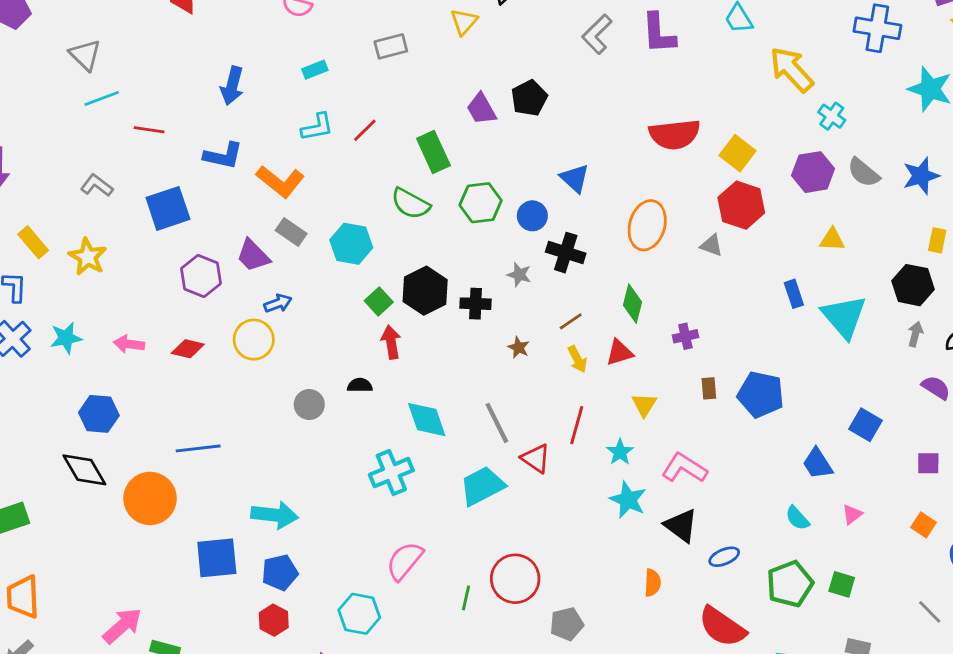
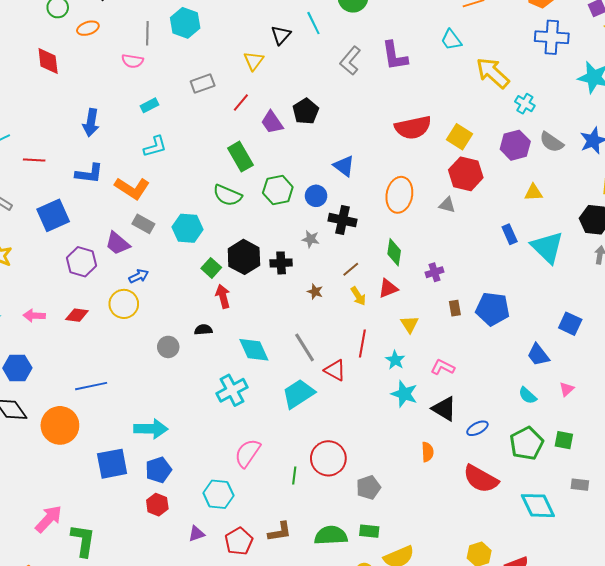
red line: (365, 130) -> (241, 103), moved
pink L-shape: (684, 468) -> (443, 367), size x0.7

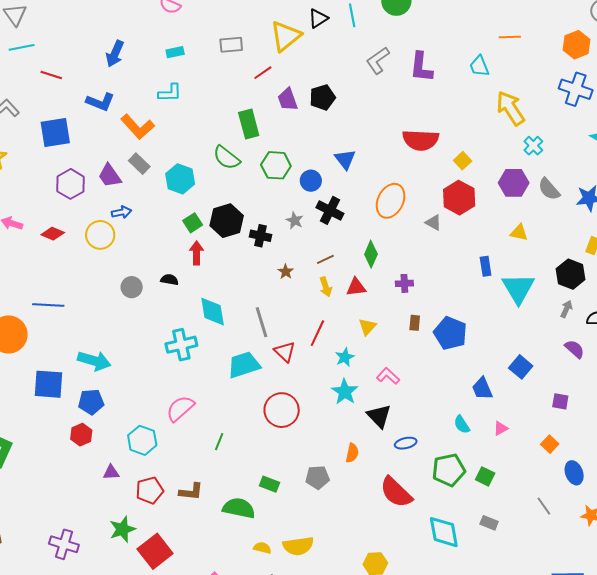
yellow triangle: (254, 61) -> (286, 36), size x1.6
yellow square: (460, 137) -> (463, 161), size x0.7
red circle: (328, 458) -> (282, 410), moved
gray pentagon: (368, 487) -> (317, 477), moved
green rectangle: (369, 531) -> (270, 484), moved

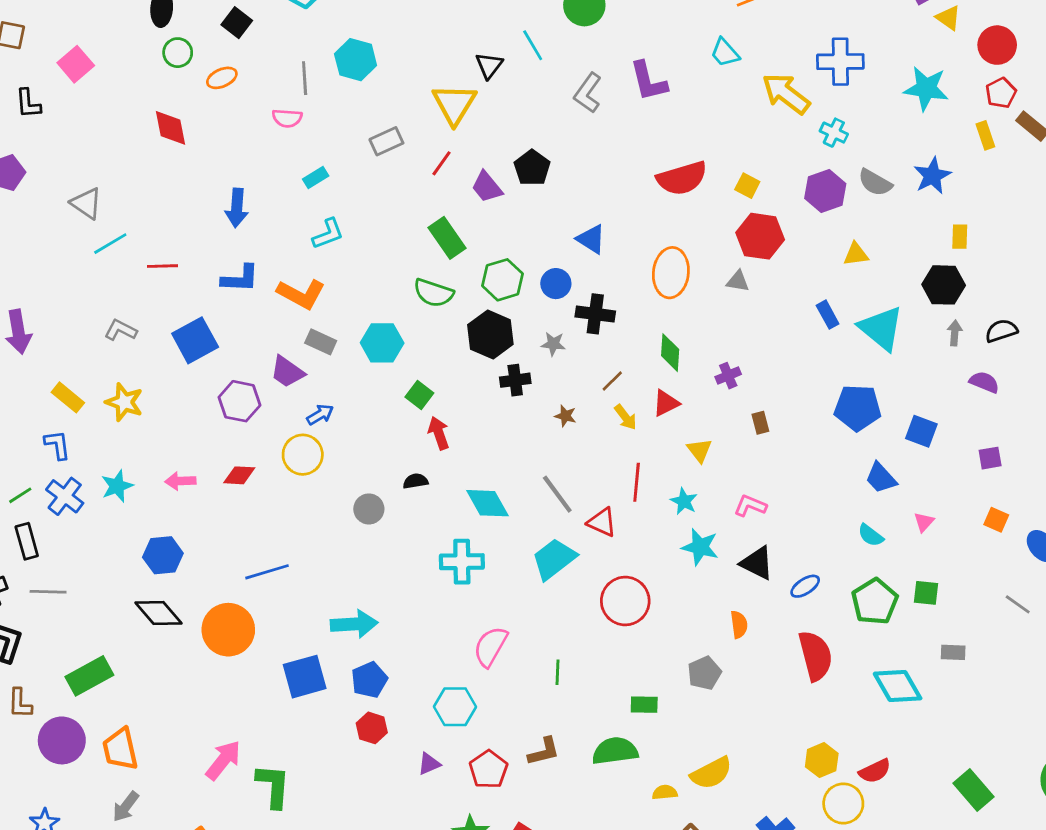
blue cross: (576, 89) -> (840, 62), moved
black hexagon: (227, 221) -> (490, 335), moved
blue pentagon: (450, 333) -> (858, 408), moved
cyan cross: (181, 345) -> (462, 562), turned 32
red semicircle: (396, 492) -> (815, 656), turned -129

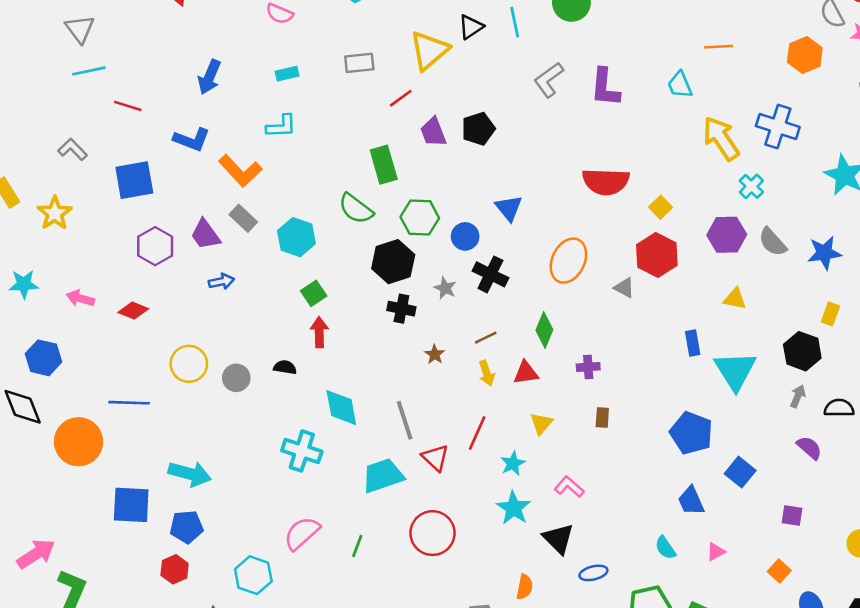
yellow circle: (303, 455) -> (189, 364), moved
green line: (558, 672) -> (357, 546), moved

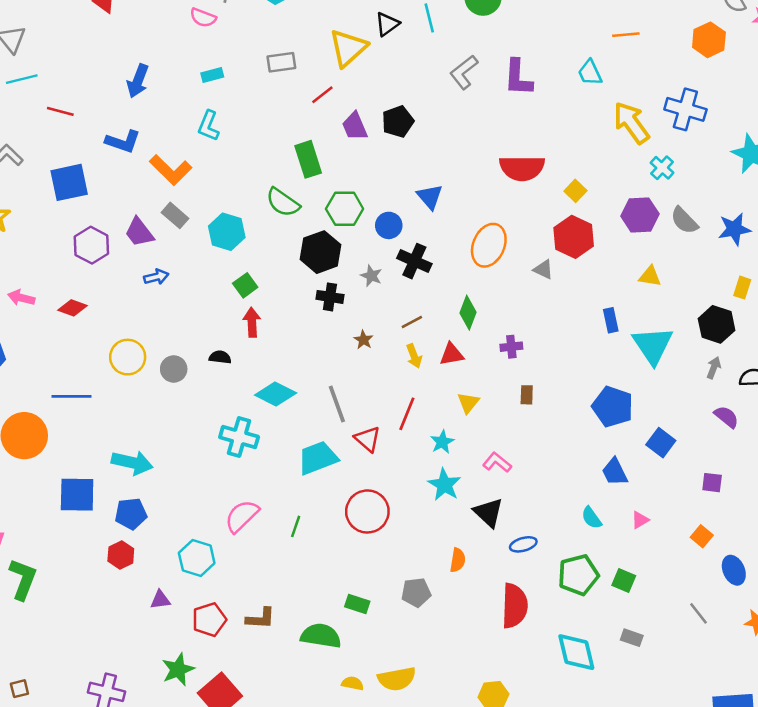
cyan L-shape: (281, 126) -> (209, 126), turned 116
cyan diamond: (341, 408) -> (276, 394), turned -51

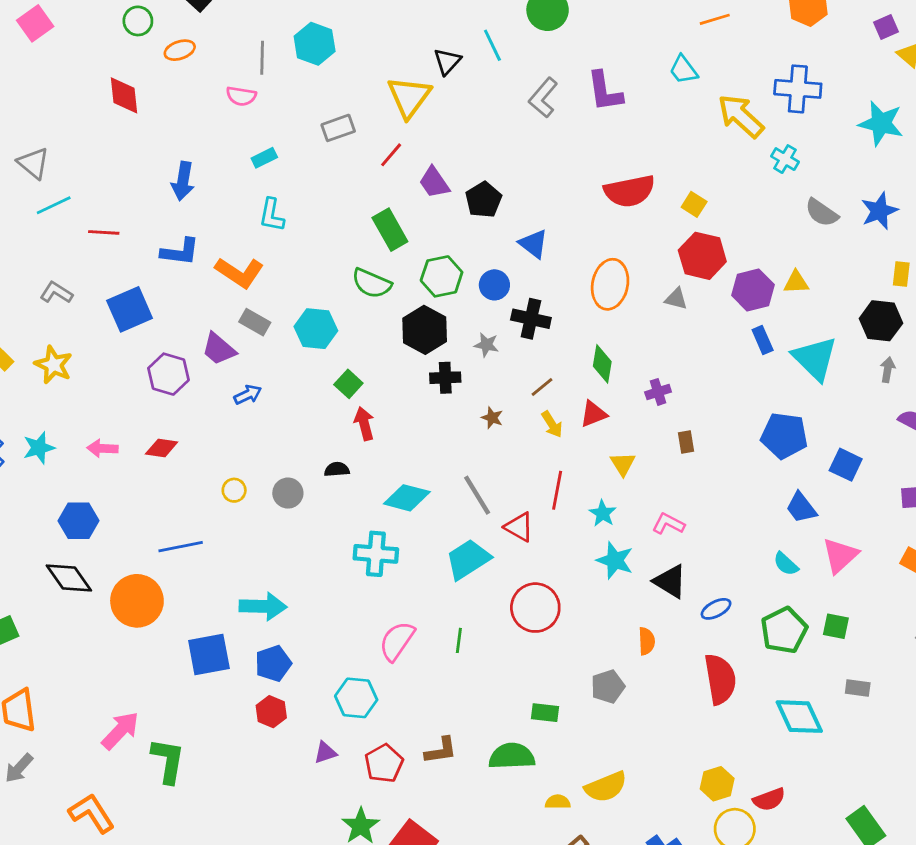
black pentagon: (398, 122) -> (483, 200), moved
purple hexagon: (640, 215) -> (753, 290), moved
yellow circle: (128, 357) -> (234, 490), size x0.6
pink triangle: (640, 520) -> (840, 555), size x1.8

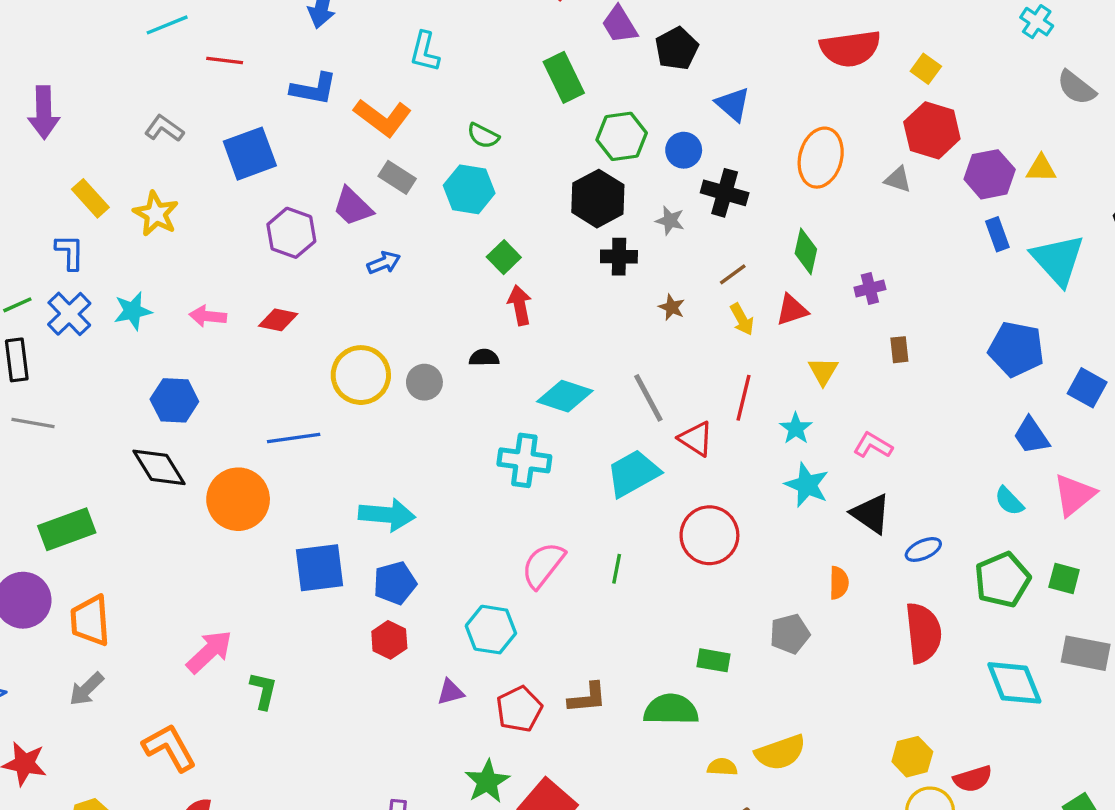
green semicircle: (372, 283) -> (483, 136), moved, size x0.7
yellow circle: (234, 490) -> (361, 375), size x2.0
gray rectangle: (858, 688) -> (1086, 653), size x1.6
green L-shape: (168, 761) -> (263, 691), size x0.7

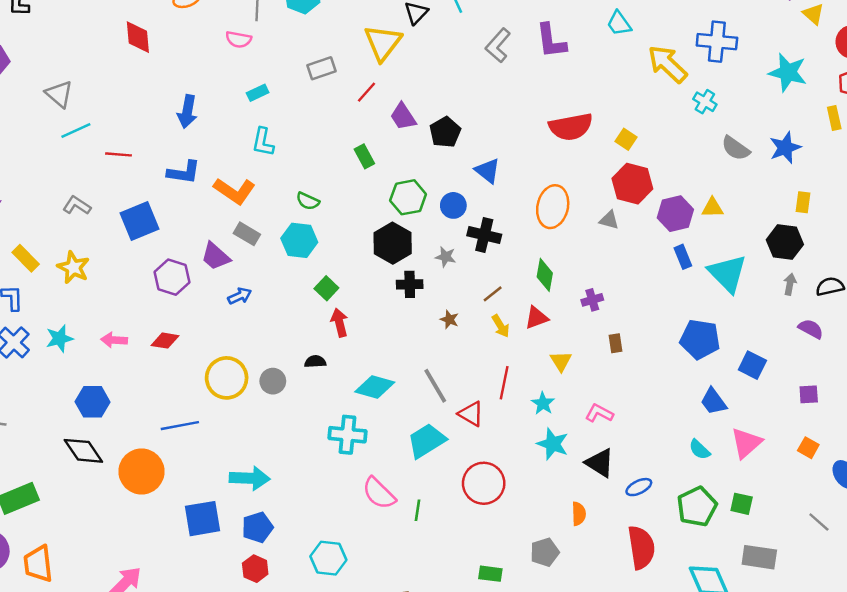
green rectangle: (564, 77) -> (364, 156), size x0.7
pink semicircle: (543, 565) -> (379, 493), moved, turned -81

